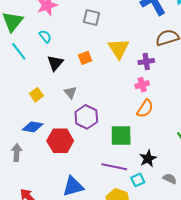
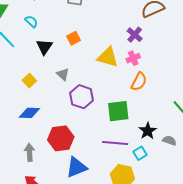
yellow triangle: (119, 49) -> (108, 57), moved, turned -35
purple cross: (146, 61) -> (135, 35), turned -35
red hexagon: (60, 141) -> (61, 138), moved
gray arrow: (17, 153) -> (30, 152), moved
gray semicircle: (170, 179) -> (169, 141), moved

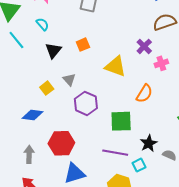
pink cross: (133, 58) -> (161, 63), moved
yellow square: (29, 81) -> (47, 88), moved

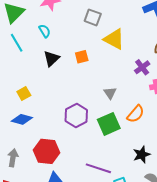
yellow triangle: (115, 66) -> (114, 39), moved
gray triangle: (69, 80) -> (110, 93), moved
yellow square: (47, 88) -> (24, 93), moved
green square: (121, 121) -> (109, 124), moved, turned -30
black star: (149, 143) -> (142, 154), moved

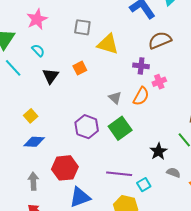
purple cross: (142, 67) -> (141, 66), turned -35
orange semicircle: (136, 114) -> (141, 96), moved

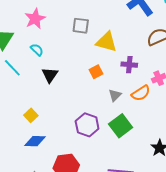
purple cross: (141, 66) -> (129, 65), moved
orange square: (80, 68) -> (96, 72), moved
orange semicircle: (141, 96) -> (141, 93), turned 30
gray triangle: (115, 98) -> (115, 95), turned 32

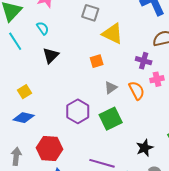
purple cross: (129, 65) -> (144, 61), moved
orange semicircle: (141, 93) -> (137, 90), turned -96

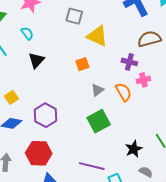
purple hexagon: (78, 111) -> (46, 115), moved

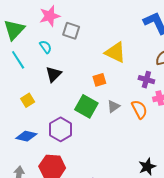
gray square: (74, 16) -> (71, 31), moved
yellow square: (11, 97) -> (28, 100), moved
green square: (99, 121) -> (86, 106), moved, turned -35

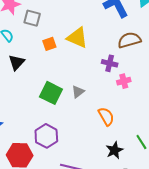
orange square: (99, 80) -> (49, 44), moved
orange semicircle: (139, 109) -> (106, 116), moved
purple hexagon: (61, 129) -> (46, 136), moved

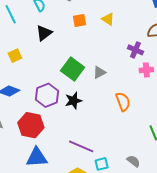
yellow triangle: (77, 38) -> (108, 19), size x0.6
purple hexagon: (46, 136) -> (47, 95), moved
black star: (115, 150) -> (73, 101), moved

